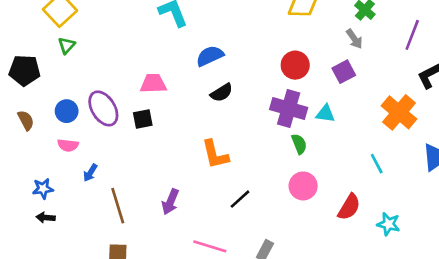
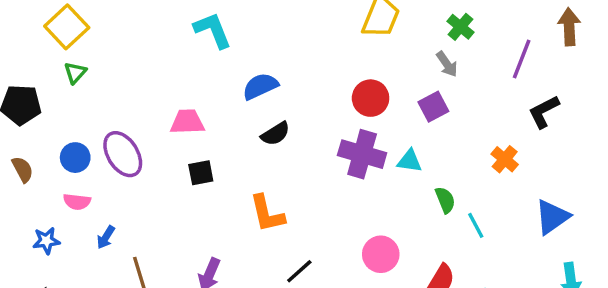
orange cross: (399, 112) -> (505, 159), size x0.6
black square: (143, 119) -> (201, 173), moved
green semicircle: (299, 144) -> (445, 200), moved
blue star: (43, 189) -> (46, 241), moved

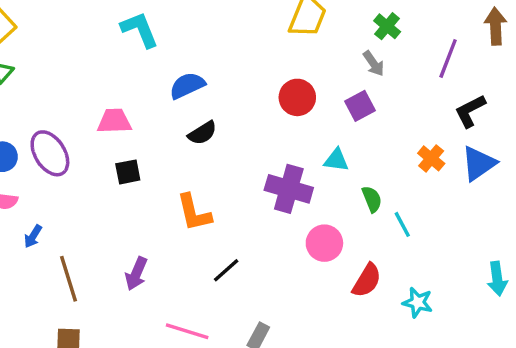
purple cross: (362, 154) -> (289, 189), moved
blue triangle: (552, 217) -> (479, 163), moved
pink circle: (381, 254) -> (324, 243), moved

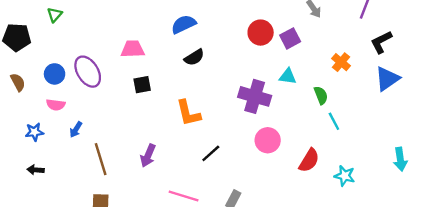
purple square: (360, 106) -> (290, 38), moved
orange cross: (431, 158) -> (341, 62), moved
green semicircle: (372, 199) -> (321, 95), moved
pink circle: (324, 243) -> (268, 140), moved

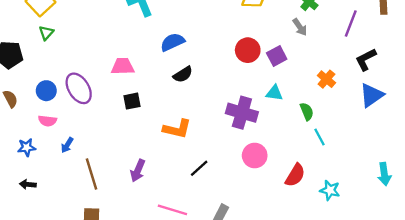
orange L-shape: (188, 113) -> (177, 129), turned -64

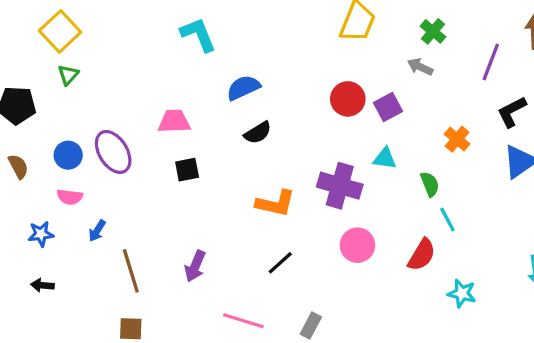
gray arrow: (300, 27) -> (420, 67), turned 150
orange L-shape: (177, 129) -> (275, 203), moved
red semicircle: (295, 175) -> (422, 255), moved

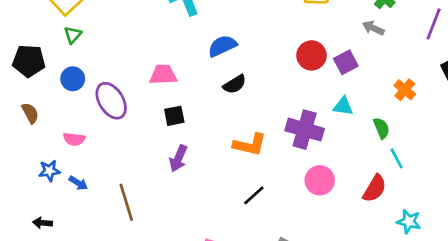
blue circle: (68, 155) -> (73, 79), moved
blue arrow: (97, 231) -> (78, 183), moved, turned -90
purple arrow: (195, 266) -> (178, 158), moved
black arrow: (42, 285) -> (43, 223), moved

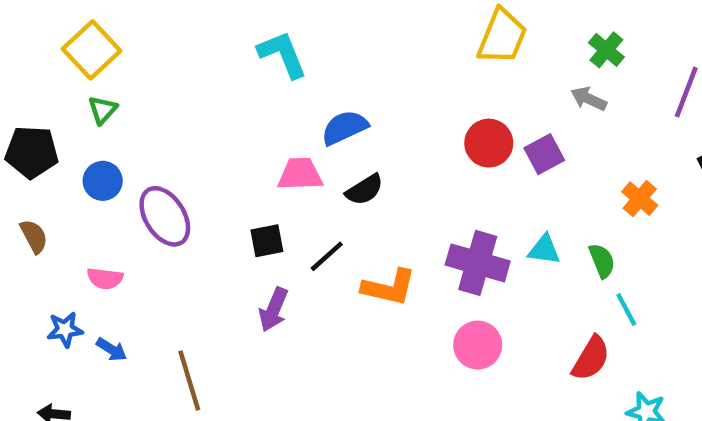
pink trapezoid: (163, 75) -> (300, 174), moved
cyan triangle: (343, 106) -> (544, 250), moved
pink circle: (320, 180) -> (478, 345), moved
black line: (254, 195) -> (327, 256), moved

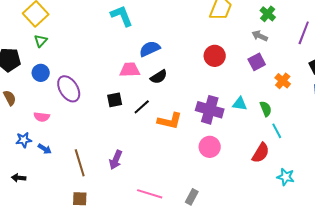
purple square: (544, 154) -> (257, 62), moved
purple arrow: (274, 310) -> (116, 160), moved

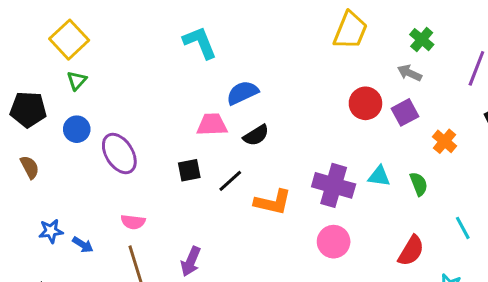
red circle: (215, 56) -> (365, 103), moved
pink semicircle: (42, 117) -> (133, 222), moved
cyan line: (277, 131) -> (463, 228), moved

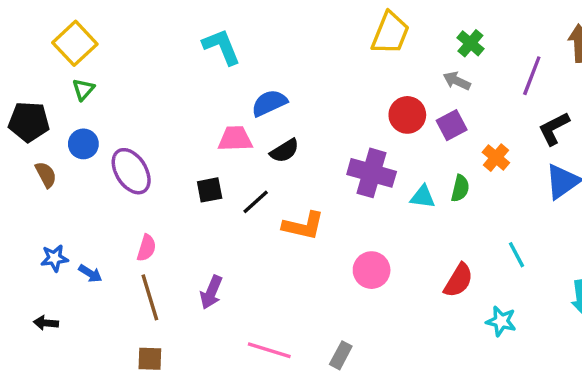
brown semicircle: (30, 167) -> (46, 175), moved
green semicircle: (419, 184) -> (460, 188), moved, turned 35
purple cross: (334, 185) -> (372, 173), moved
pink semicircle: (133, 222) -> (146, 248), turned -80

